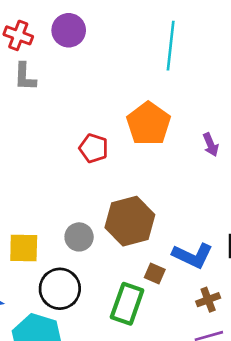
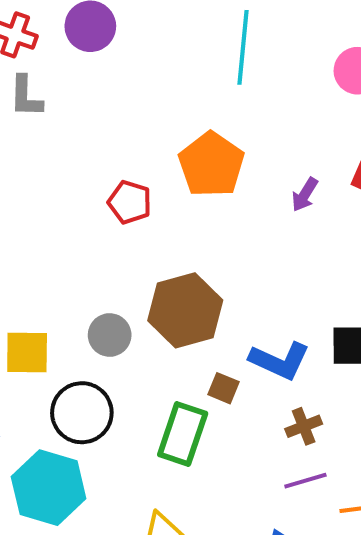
purple arrow: (211, 145) -> (305, 195), turned 55

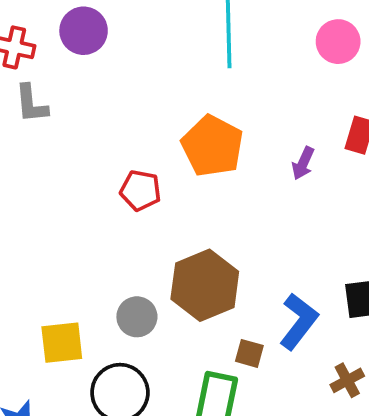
blue L-shape: (280, 361) -> (299, 321), turned -70
brown cross: (304, 426) -> (347, 380), moved

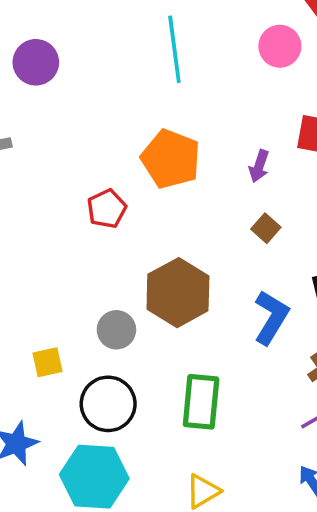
red pentagon: (140, 190) -> (107, 209), turned -30
yellow square: (62, 343) -> (47, 362), size x0.7
brown square: (249, 353) -> (266, 228), moved, turned 32

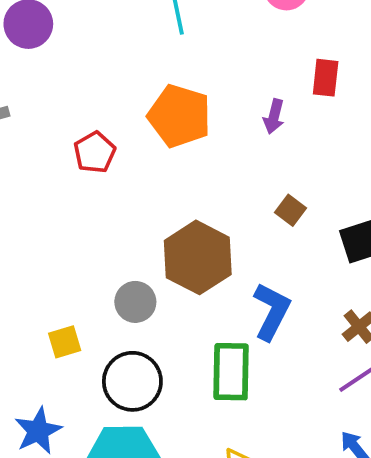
red pentagon: (107, 209) -> (95, 152), moved
brown square: (266, 228) -> (290, 210), moved
blue L-shape: (271, 317) -> (272, 311), moved

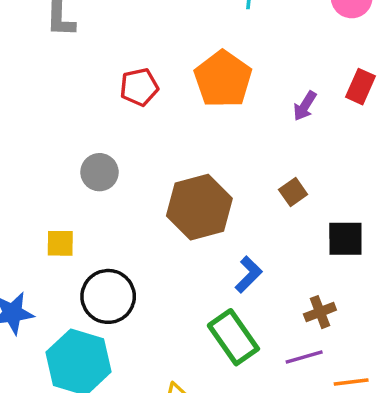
gray circle: (135, 302) -> (99, 172), moved
blue L-shape: (272, 311) -> (249, 275), size x0.7
green rectangle: (231, 372) -> (233, 337), moved, turned -54

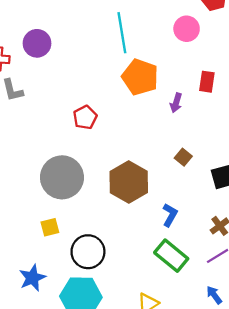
orange pentagon: (223, 79) -> (140, 77), moved
red pentagon: (139, 87) -> (85, 117), moved
gray circle: (99, 172) -> (62, 177), size x1.8

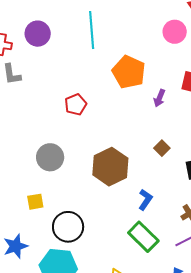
cyan line: (122, 33) -> (92, 30), moved
gray circle: (62, 177) -> (50, 157), size x0.7

